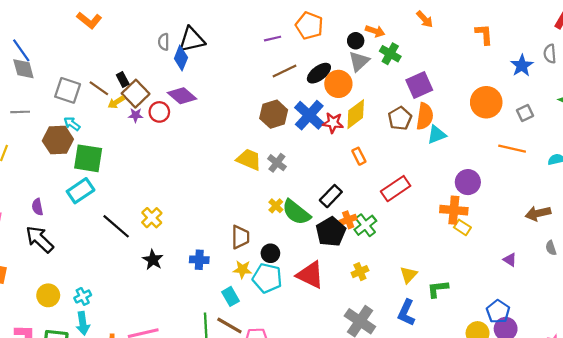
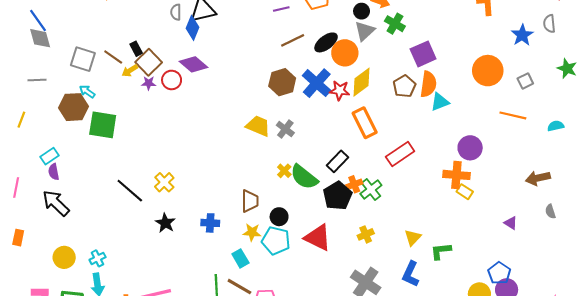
orange rectangle: (359, 156) -> (365, 123), size x1.8
cyan rectangle: (81, 191) -> (50, 156), moved, size x0.7

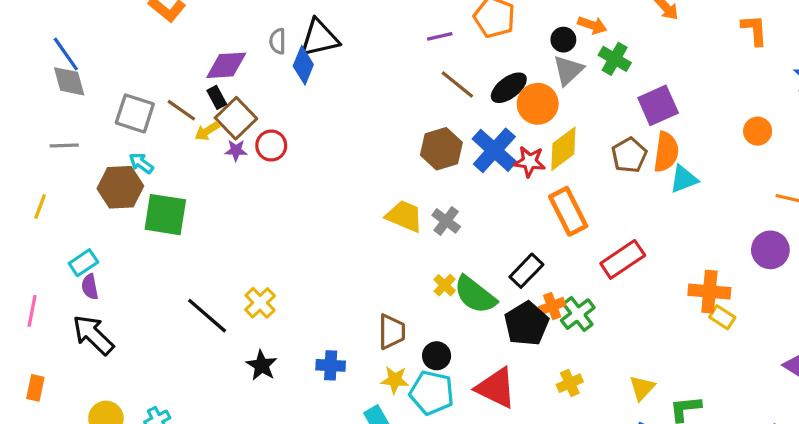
brown line: (293, 40) -> (457, 85), turned 65
purple diamond: (194, 64) -> (226, 65), moved, turned -44
orange circle: (488, 71) -> (758, 131), size x0.6
purple circle: (470, 148) -> (770, 250), moved

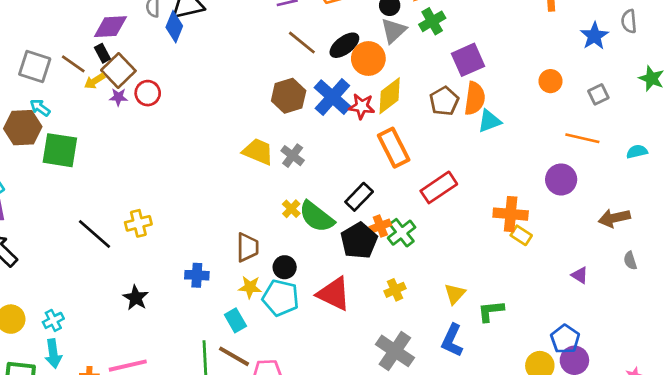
green cross: (615, 59) -> (432, 21), turned 30
yellow cross: (260, 303) -> (138, 223), turned 30
black star: (262, 365) -> (136, 298), moved

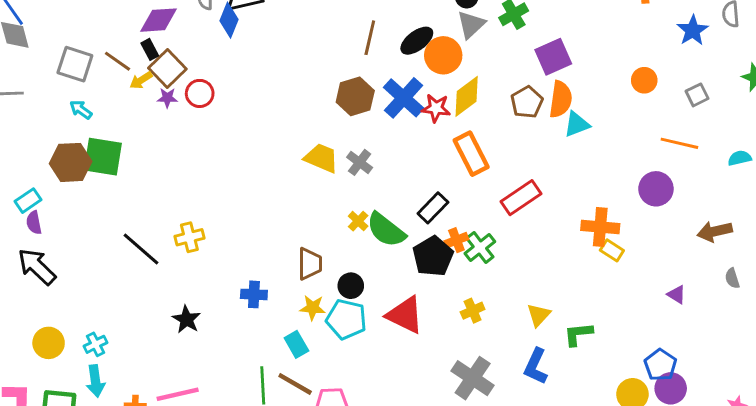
brown line: (302, 43) -> (370, 38), turned 64
brown hexagon: (23, 128) -> (71, 162), moved

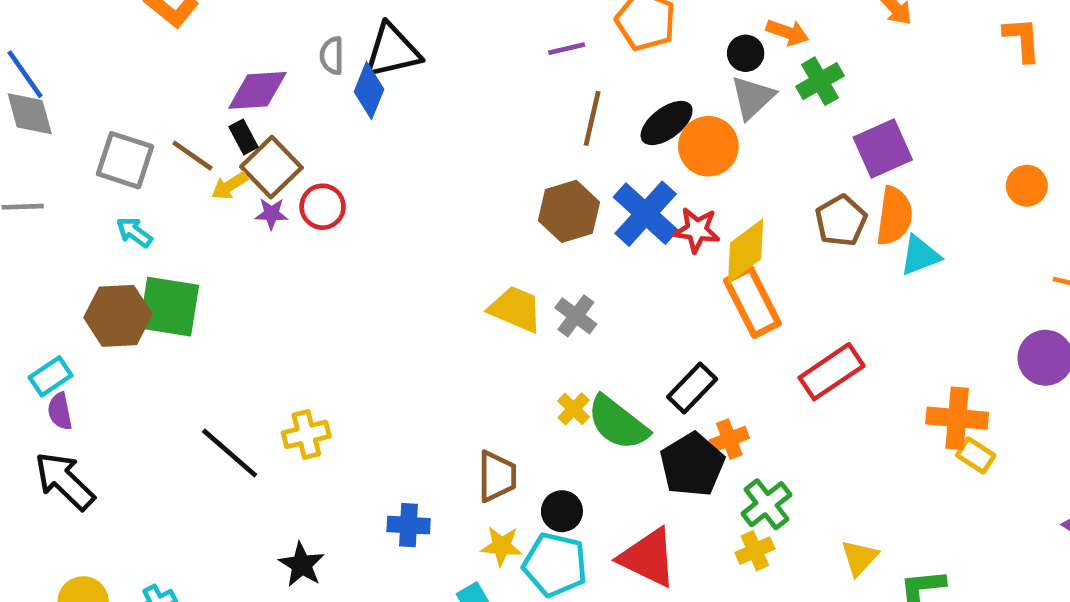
yellow diamond: (467, 96) -> (746, 251), moved
green cross: (480, 248) -> (767, 504), moved

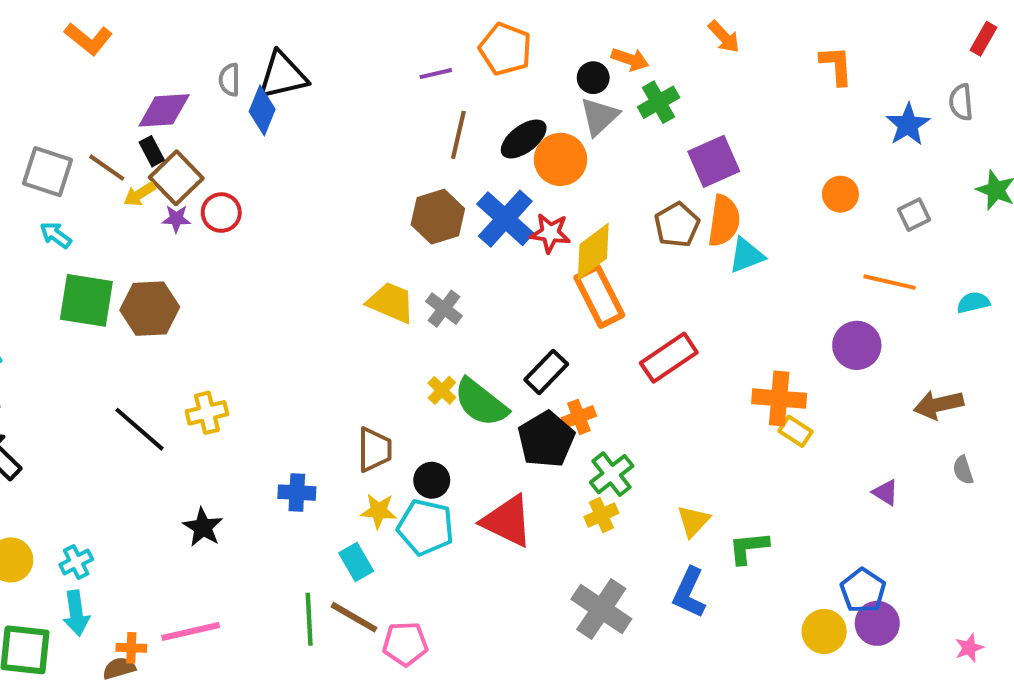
brown hexagon: (118, 316) -> (150, 309), moved

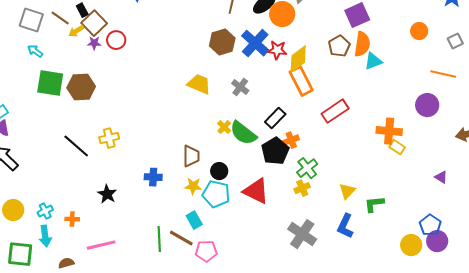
gray cross: (444, 309) -> (240, 87), moved
cyan rectangle: (356, 562) -> (194, 220), moved
orange cross: (131, 648) -> (72, 219), moved

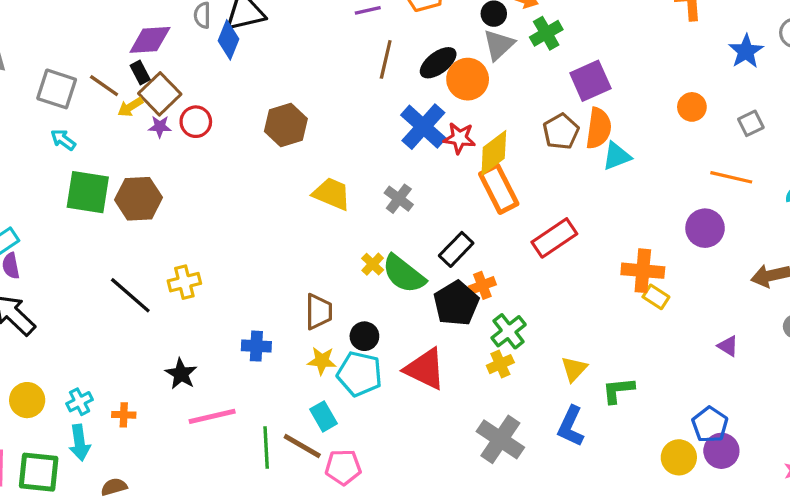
brown hexagon: (222, 42) -> (286, 125), moved
pink line: (101, 245) -> (212, 416), moved

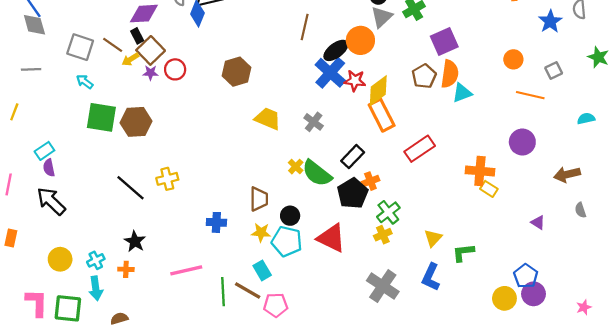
black ellipse: (438, 63) -> (336, 50), moved
orange line: (731, 177) -> (530, 95), moved
black star: (181, 374) -> (135, 241), moved

